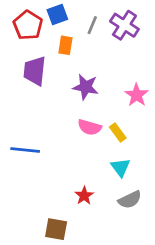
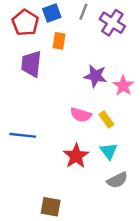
gray line: (92, 25) -> (83, 12), moved
purple star: (86, 87) -> (95, 76), moved
red star: (84, 196) -> (76, 156), moved, size x1.5

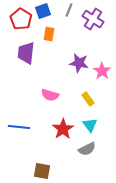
pink semicircle: (81, 115) -> (50, 95), moved
blue line: (23, 135) -> (19, 127), moved
gray semicircle: (117, 180) -> (87, 149), moved

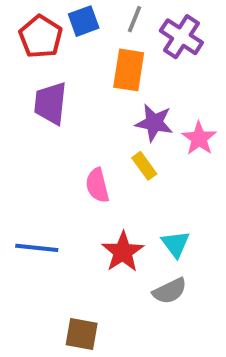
orange rectangle: (49, 34) -> (129, 70), moved, size x1.5
pink semicircle: (50, 95) -> (97, 185), turned 60
yellow rectangle: (88, 99) -> (144, 166), moved

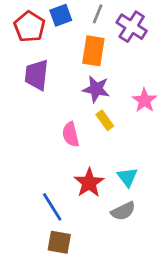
purple star: (154, 123) -> (96, 89), moved
blue line: (37, 248) -> (52, 207), moved, turned 52

